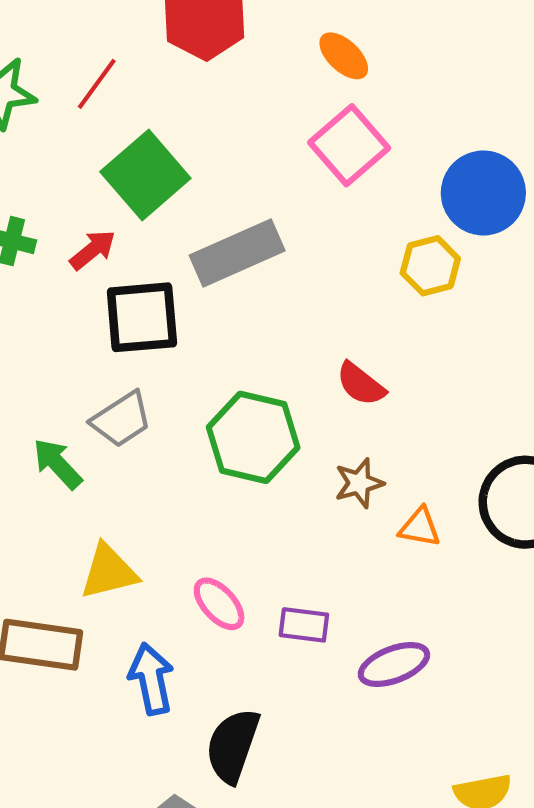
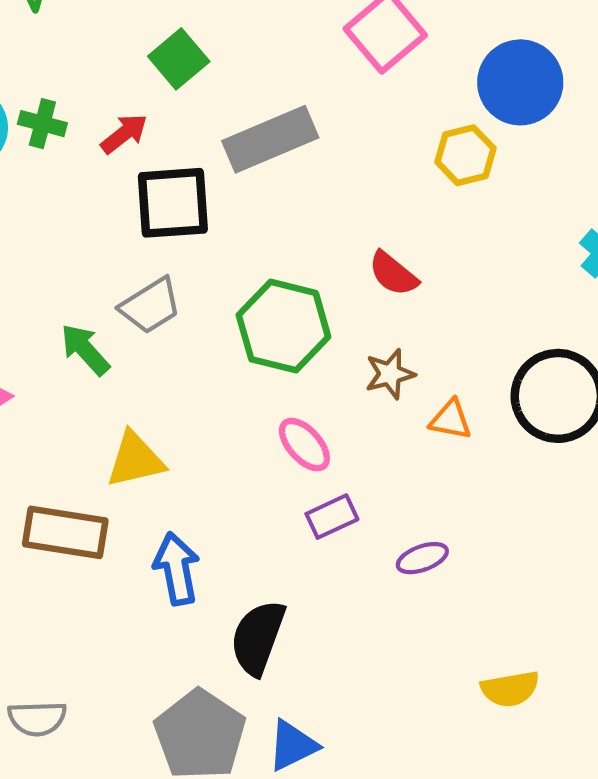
green square: (145, 175) -> (179, 59), size x0.7
pink ellipse: (219, 604) -> (304, 445), moved
purple rectangle: (304, 625) -> (332, 517), turned -33
purple ellipse: (394, 665) -> (422, 558), size x0.7

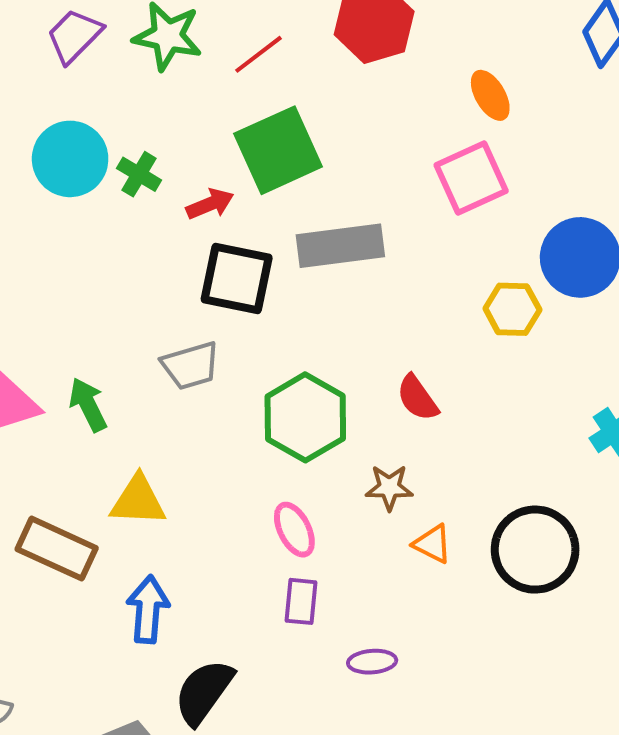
green square: (179, 59) -> (278, 150), size x1.6
green arrow: (85, 350) -> (88, 405), moved
purple rectangle: (332, 517) -> (301, 601), turned -75

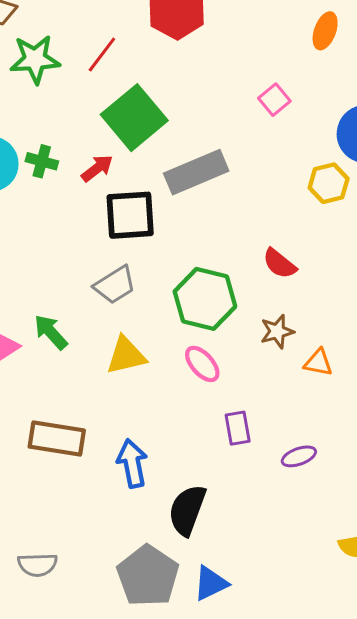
orange ellipse: (490, 95) -> (325, 31), moved, turned 66
pink square: (471, 178) -> (274, 100), size x0.6
yellow triangle: (138, 501) -> (126, 355), moved
pink ellipse: (294, 530) -> (202, 364), moved

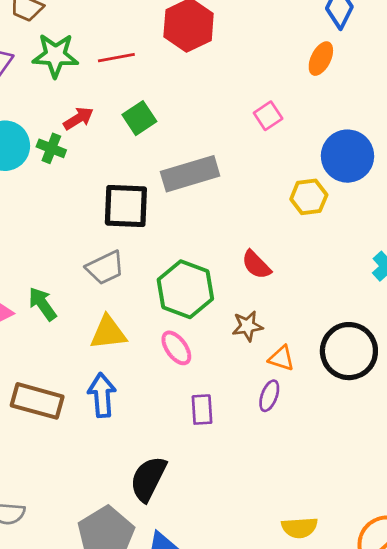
red line: (102, 54) -> (116, 58), turned 36
green square: (134, 118) -> (139, 118), size x0.6
red arrow: (97, 168) -> (78, 118), moved
purple ellipse: (299, 456) -> (269, 396), moved, turned -56
blue arrow: (132, 463) -> (102, 395), moved

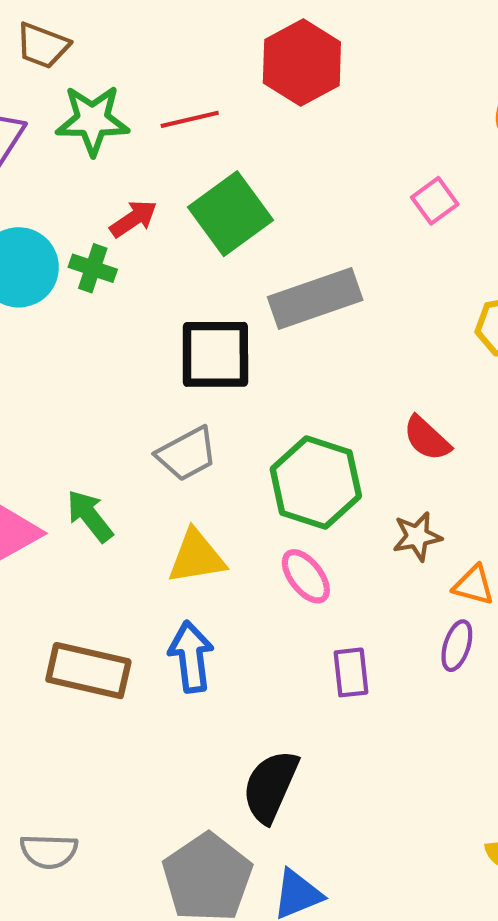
green square: (139, 118) -> (231, 214), size x1.5

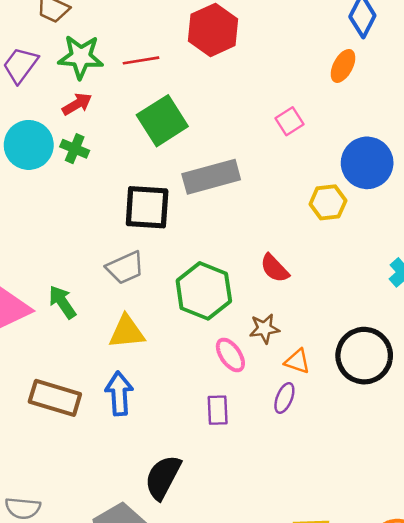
red arrow: (134, 219) -> (77, 104), moved
pink ellipse: (306, 576) -> (230, 355), moved

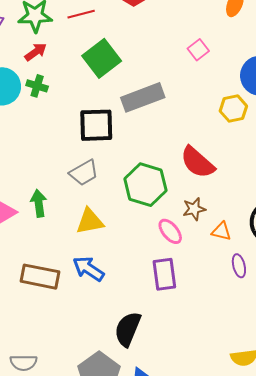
red semicircle: (275, 268) -> (197, 162), size x1.5
green arrow: (62, 302) -> (39, 203), turned 32
blue arrow: (119, 394) -> (88, 269), turned -48
purple ellipse: (284, 398) -> (239, 266), moved, turned -30
purple rectangle: (218, 410) -> (164, 274), size x1.4

